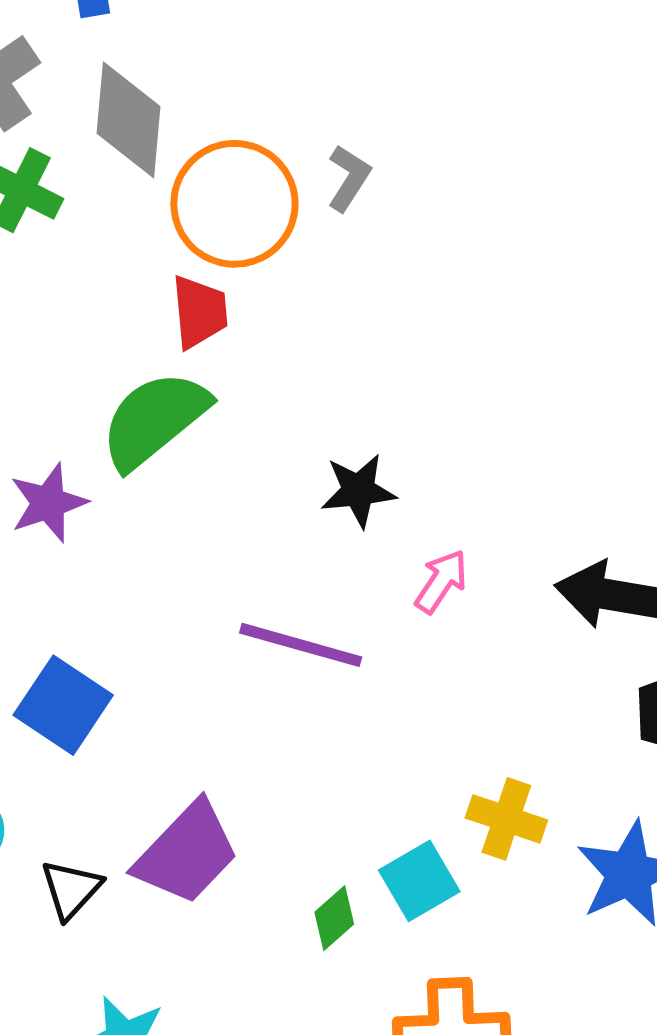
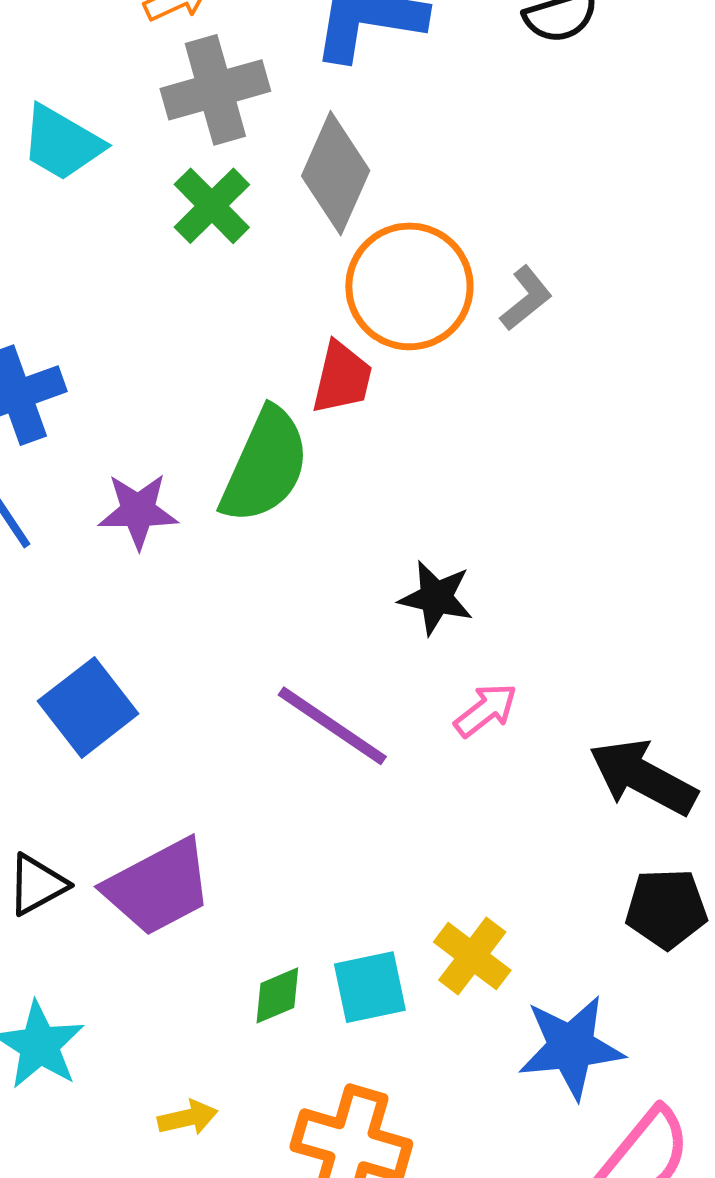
green semicircle: (154, 420) -> (265, 466), turned 135

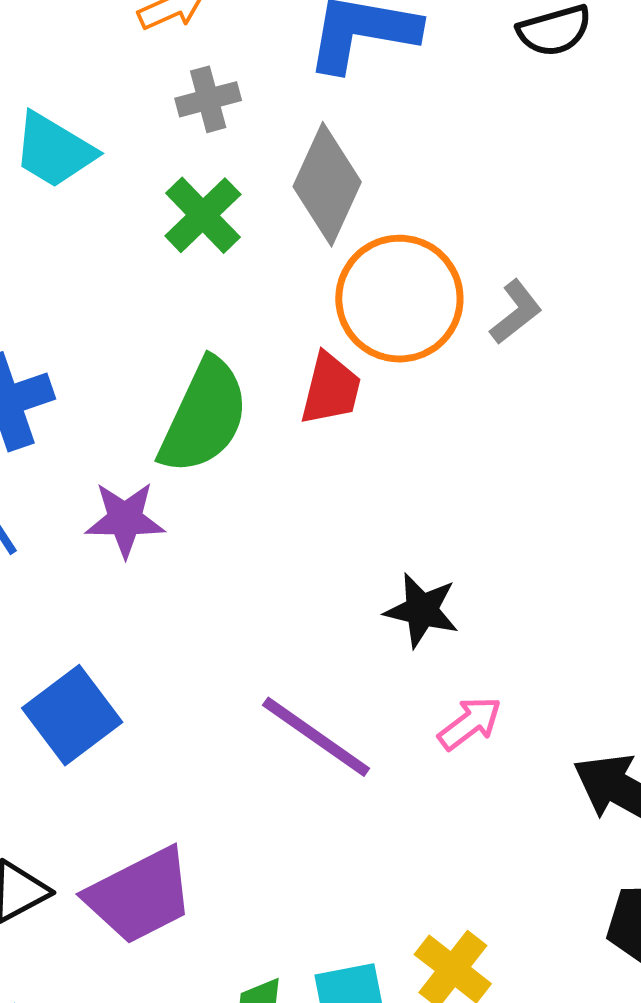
gray cross: (215, 90) -> (208, 99), size x0.6
green semicircle: (265, 466) -> (204, 416), moved

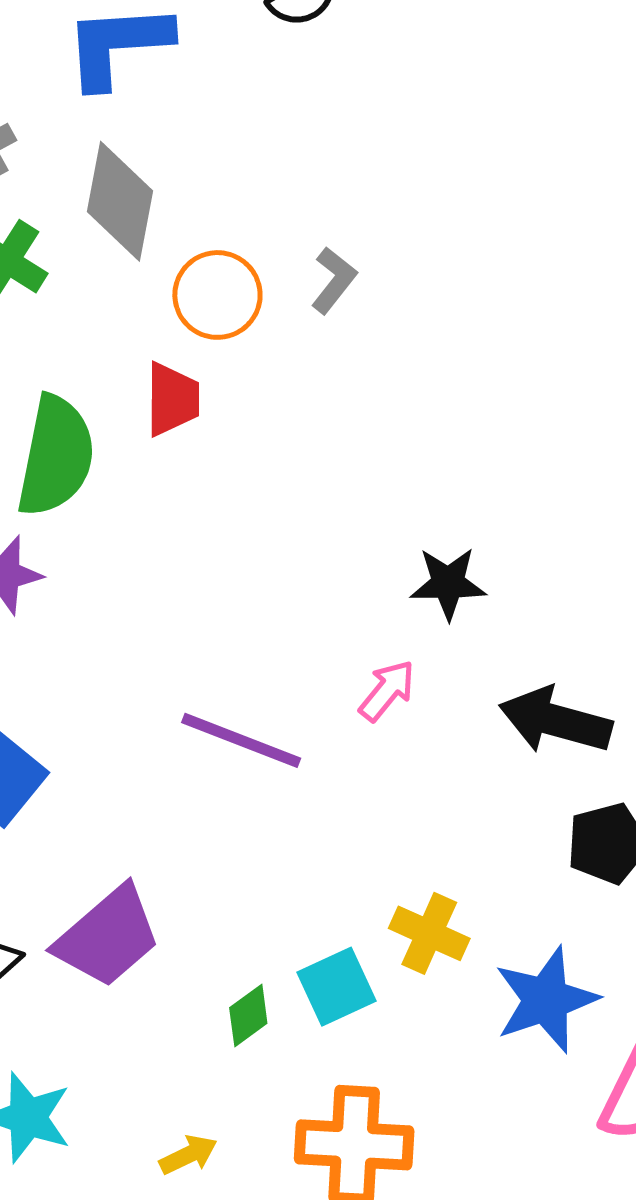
orange circle: (399, 299) -> (217, 295), size x0.7
black star: (422, 610) -> (448, 583), moved

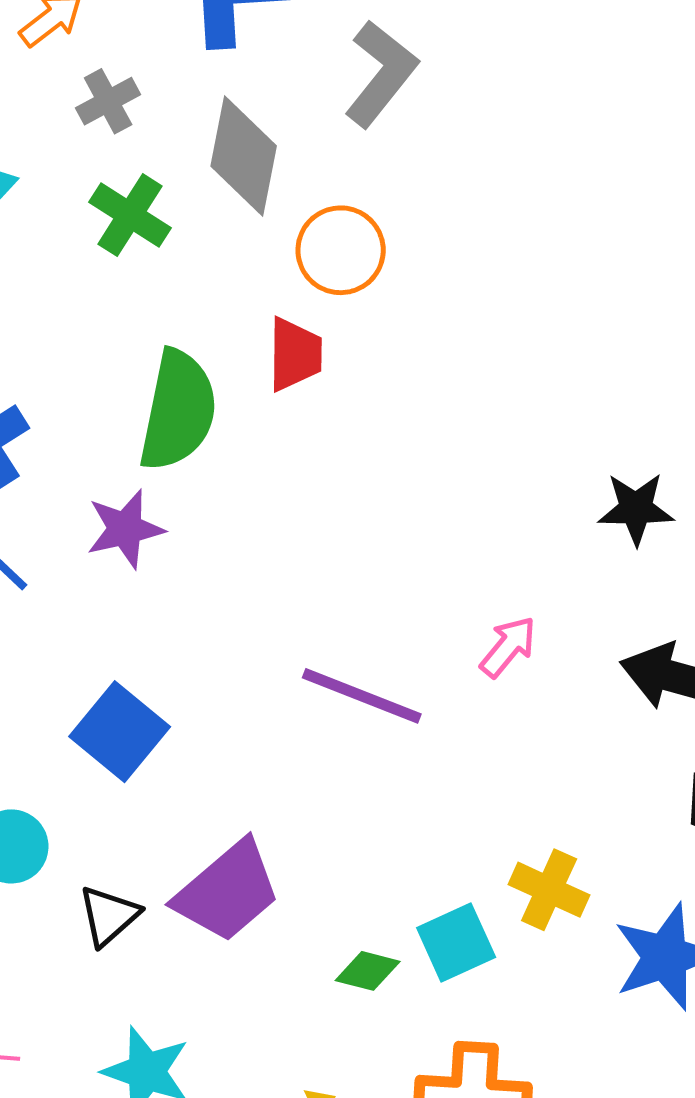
gray L-shape: (334, 280) -> (381, 73), moved, size x1.6
black star: (448, 583) -> (636, 509), moved
green diamond: (248, 1016) -> (368, 971), turned 50

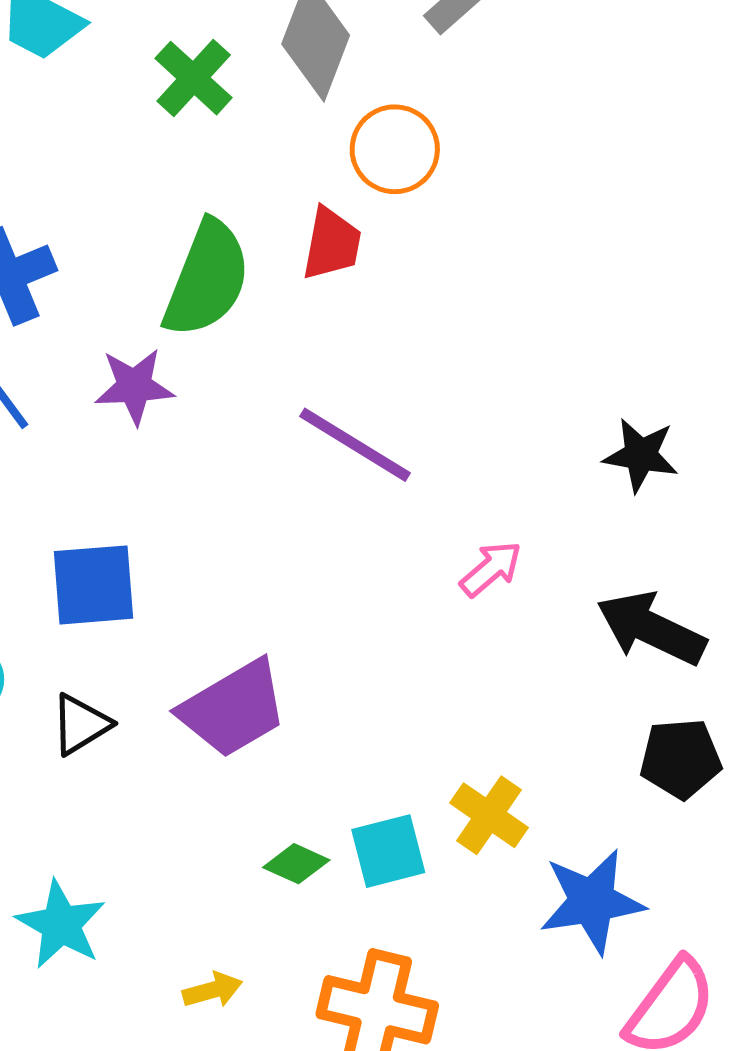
purple line: (362, 696) -> (355, 445), moved
blue square: (120, 732) -> (94, 585), turned 36
purple trapezoid: (228, 891) -> (233, 709), moved
black triangle: (109, 916) -> (81, 724), moved

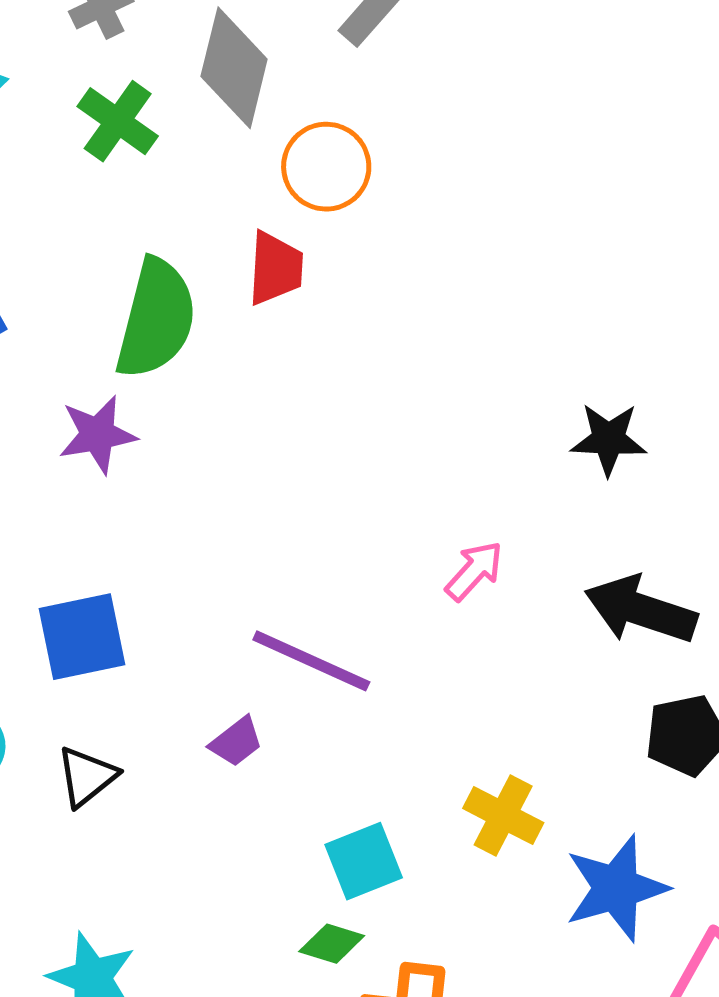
purple line: (355, 445) -> (311, 661), moved
purple trapezoid: (233, 709) -> (236, 742), size x0.5
cyan square: (388, 851) -> (364, 861), moved
green diamond: (296, 864) -> (332, 944), moved

